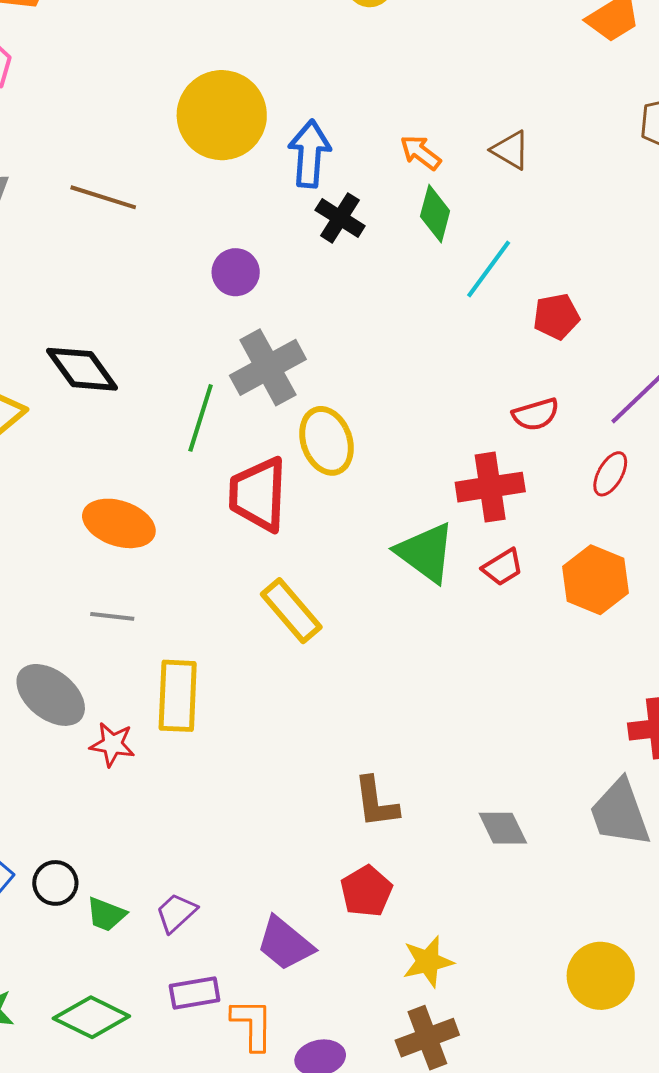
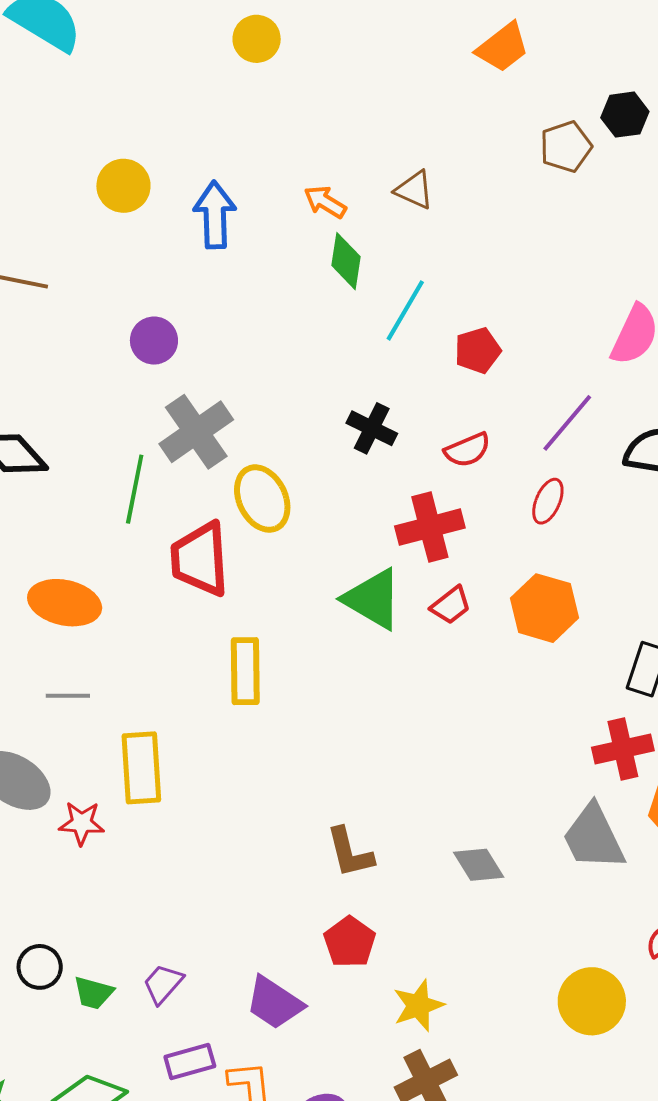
yellow circle: (222, 115) -> (123, 186), size x0.6
black cross: (340, 218) -> (372, 428), moved
yellow rectangle: (291, 611) -> (245, 671), turned 46

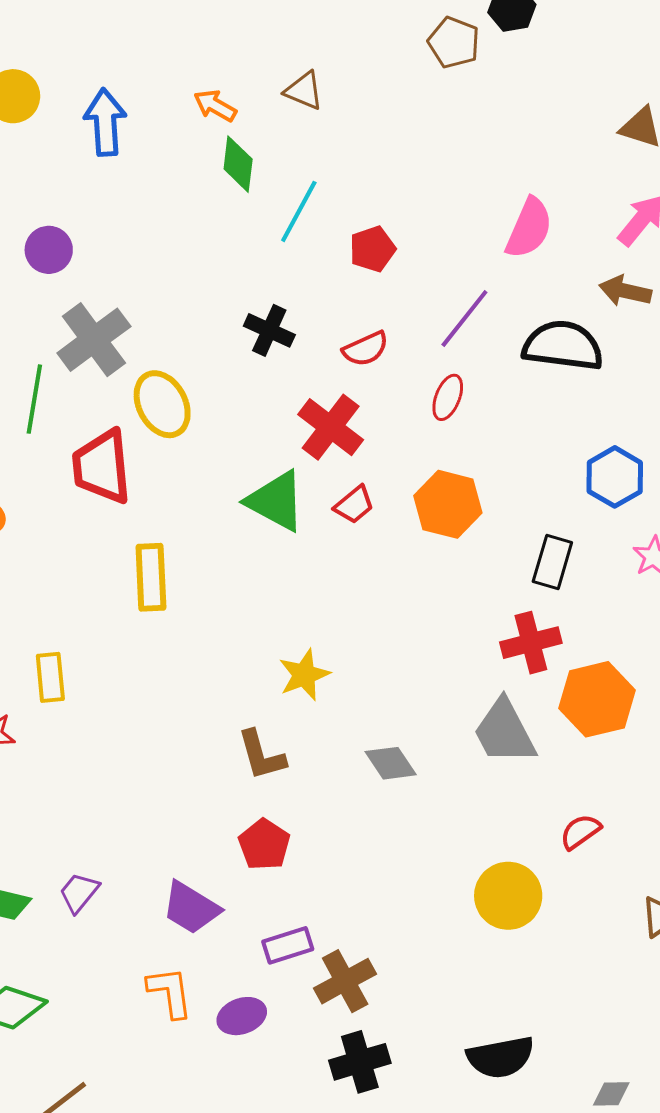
brown pentagon: (566, 147) -> (454, 42), turned -30
red cross: (430, 527) -> (331, 427), turned -36
yellow rectangle: (141, 768) -> (50, 677), size x0.7
yellow star: (418, 1006) -> (304, 675), moved
purple rectangle: (190, 1062) -> (288, 945), moved

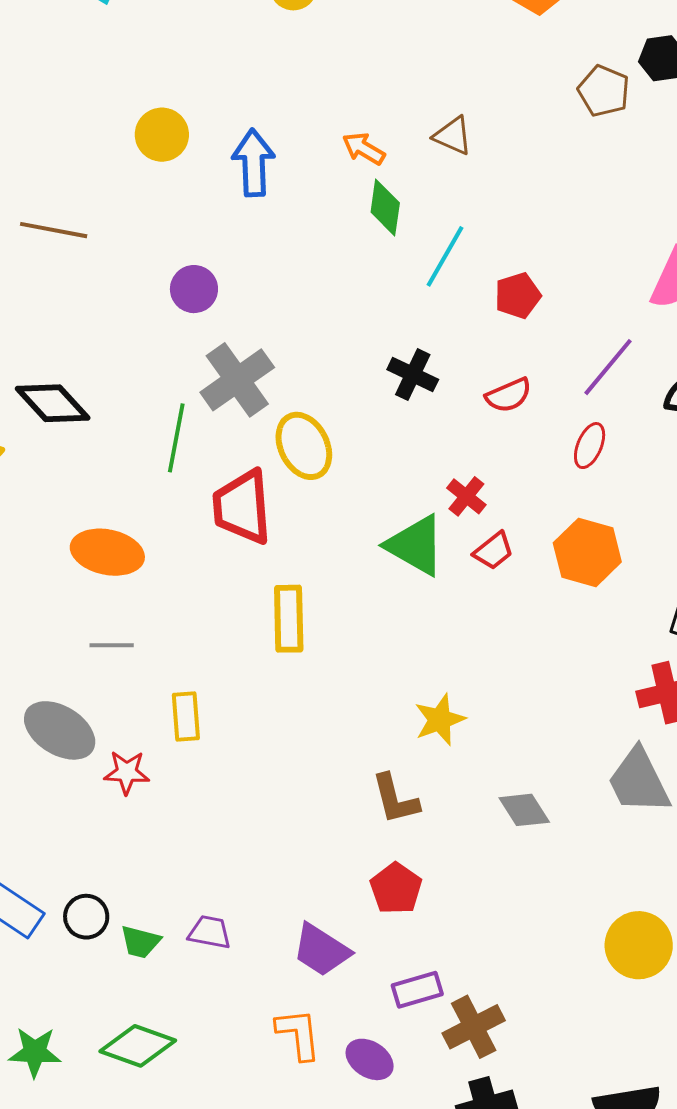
red cross: (331, 427) -> (466, 496), moved, size x0.6
purple trapezoid: (79, 892) -> (210, 932), turned 60
purple ellipse: (242, 1016) -> (370, 1059), turned 51

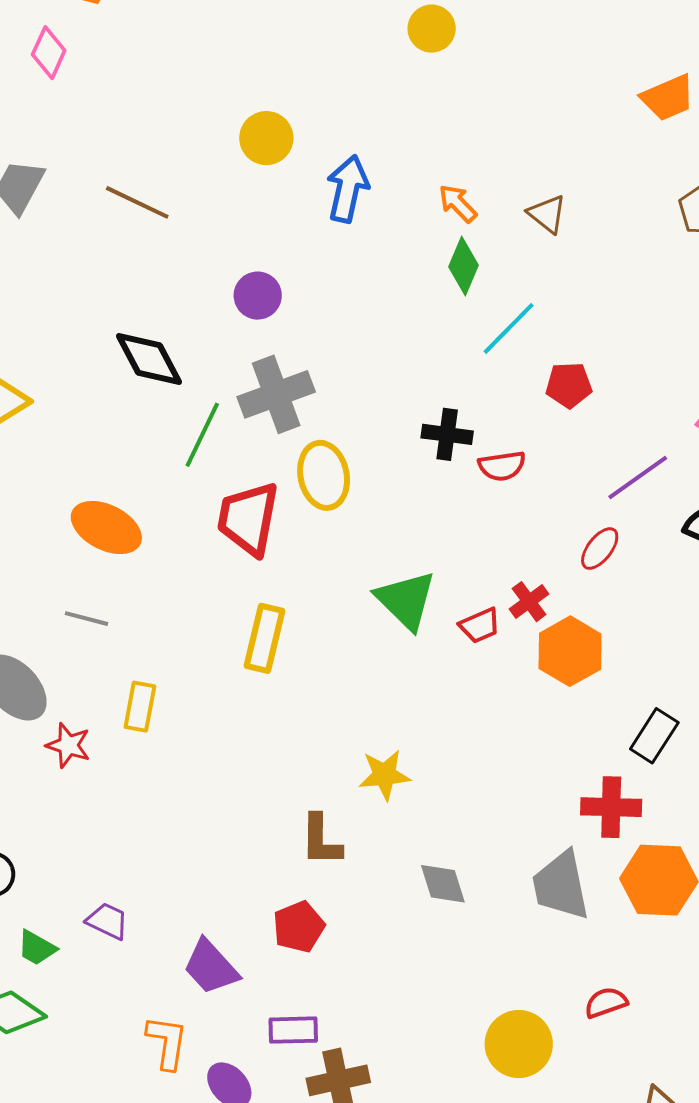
black cross: (413, 375) -> (447, 434), turned -33
red semicircle: (509, 395) -> (502, 466), moved
black diamond: (53, 403) -> (149, 359), moved
red cross: (466, 496) -> (529, 602), moved
green trapezoid: (140, 942) -> (37, 948), moved

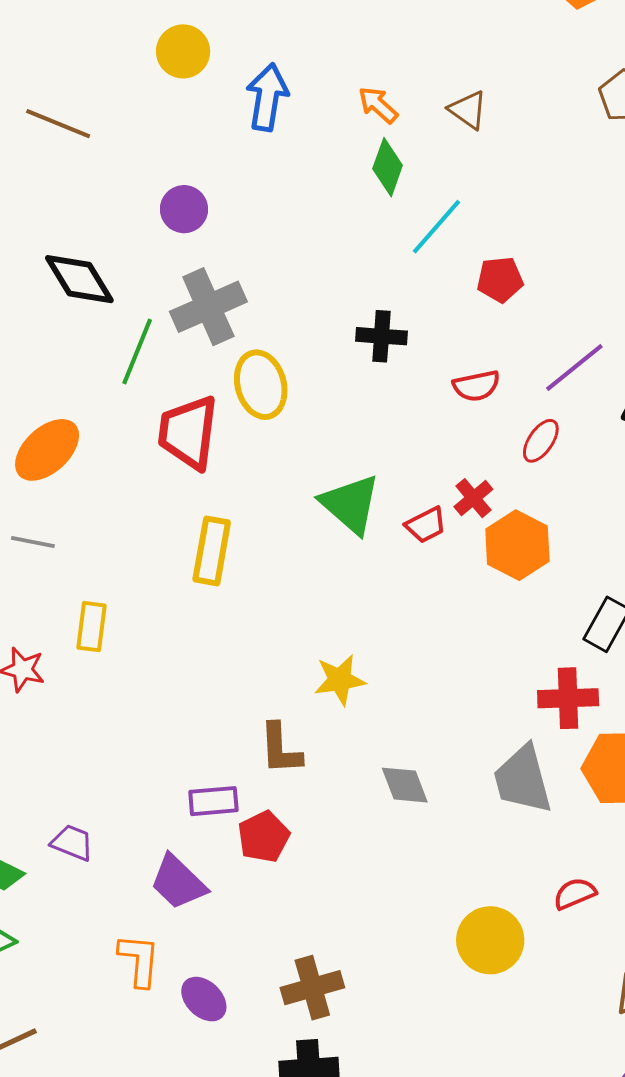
red semicircle: (502, 466) -> (476, 386), moved
orange ellipse: (106, 527) -> (47, 450), turned -66
purple rectangle: (293, 1030) -> (213, 801), moved

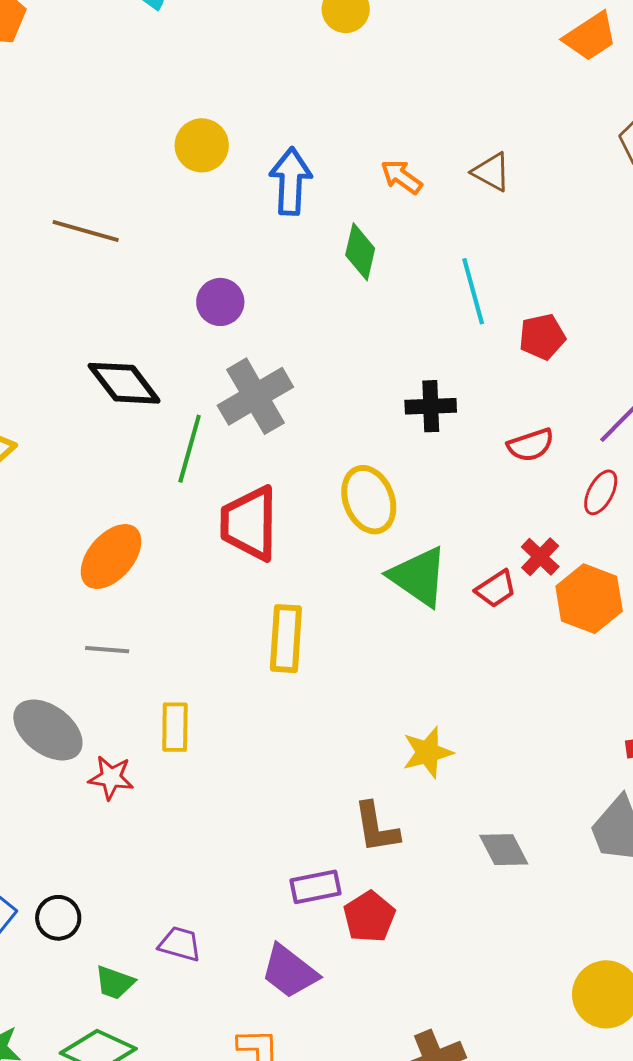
green diamond: (388, 167) -> (360, 252), moved
cyan line: (436, 227) -> (473, 291), turned -50
yellow ellipse: (261, 385) -> (369, 500), moved

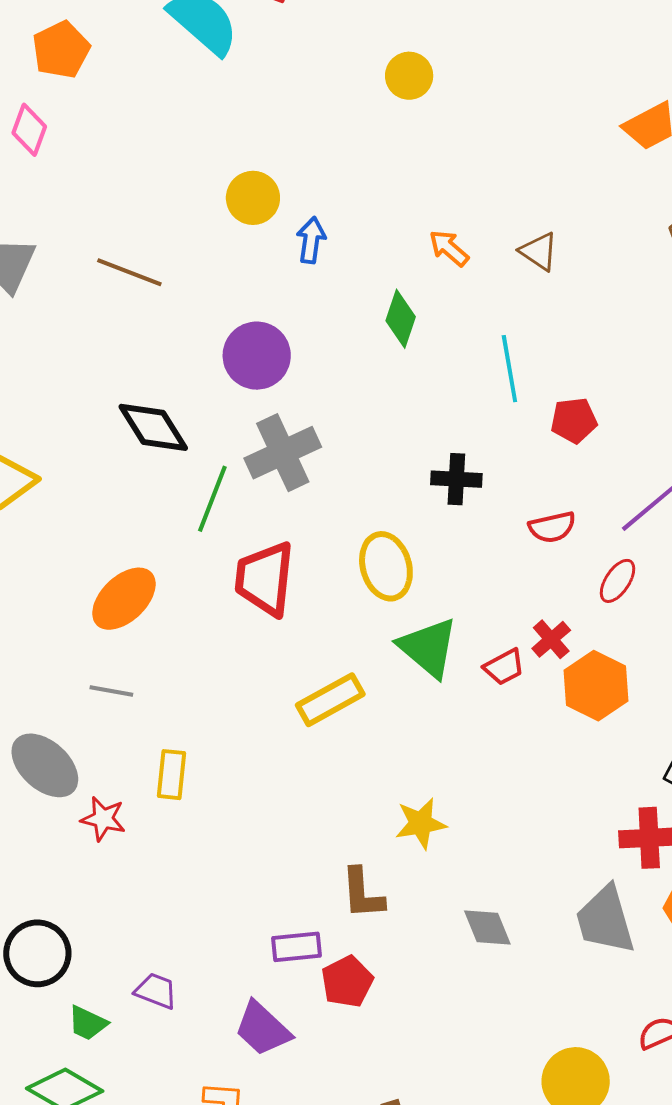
blue arrow: (291, 181) -> (311, 240), moved, size x0.7
purple circle: (220, 302) -> (257, 356), size x1.4
yellow rectangle: (286, 639) -> (330, 700), moved, turned 52
black circle: (58, 918) -> (37, 953), size x1.5

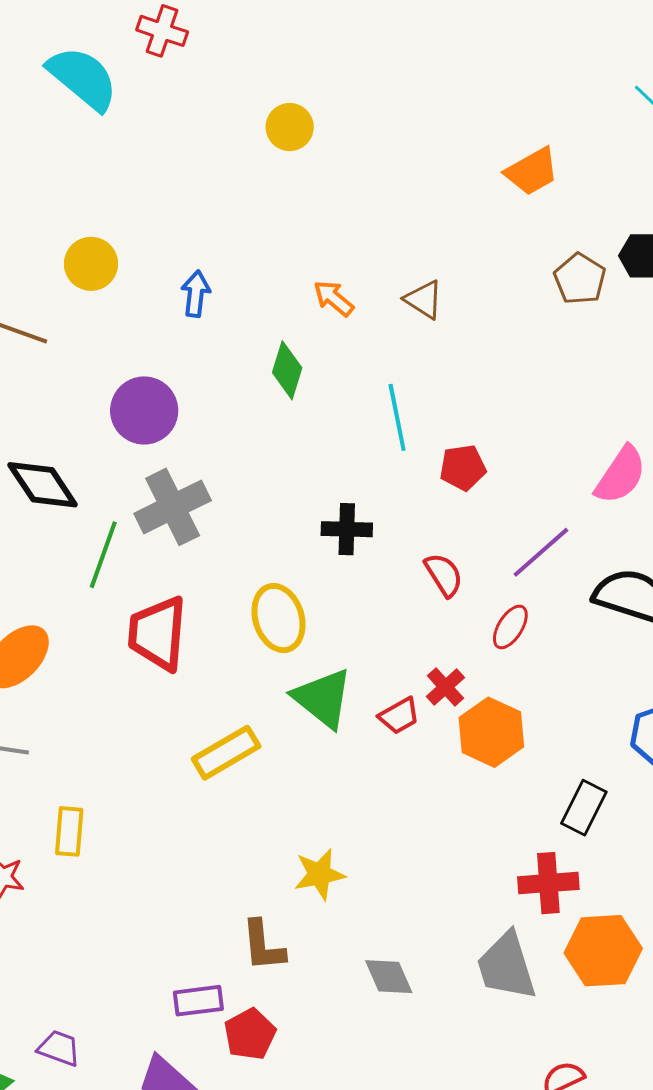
yellow circle: (253, 198) -> (91, 264), moved
red semicircle: (552, 527) -> (444, 575), turned -108

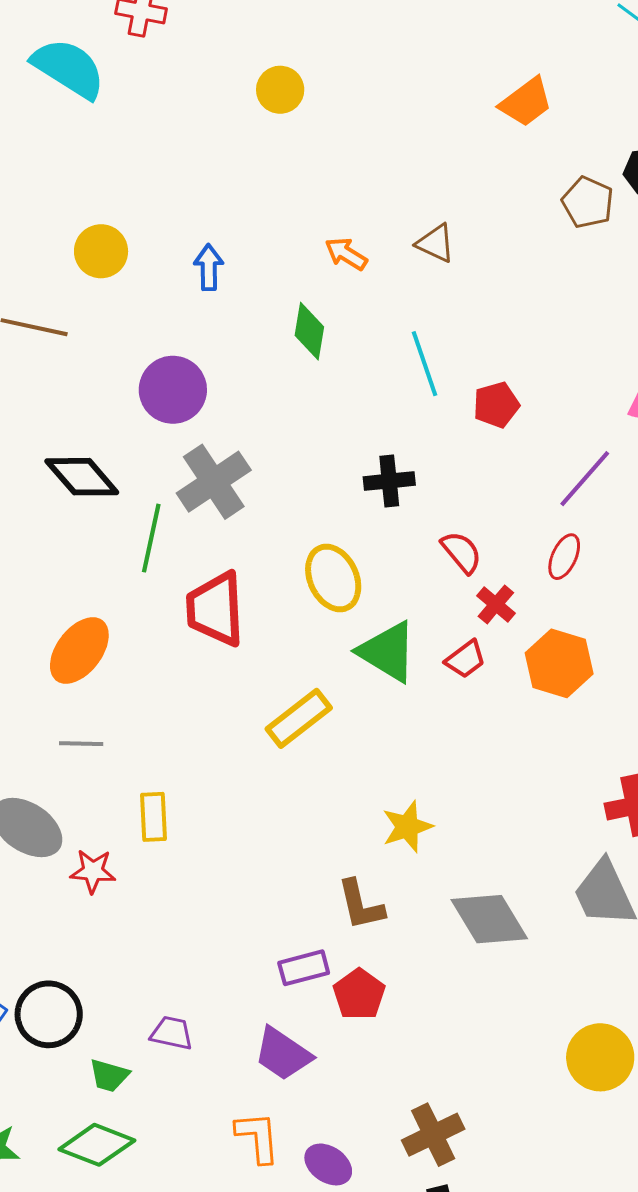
red semicircle: (444, 575) -> (461, 552), moved
red cross: (445, 687) -> (496, 604), moved
gray diamond: (389, 977) -> (489, 919), size x1.5

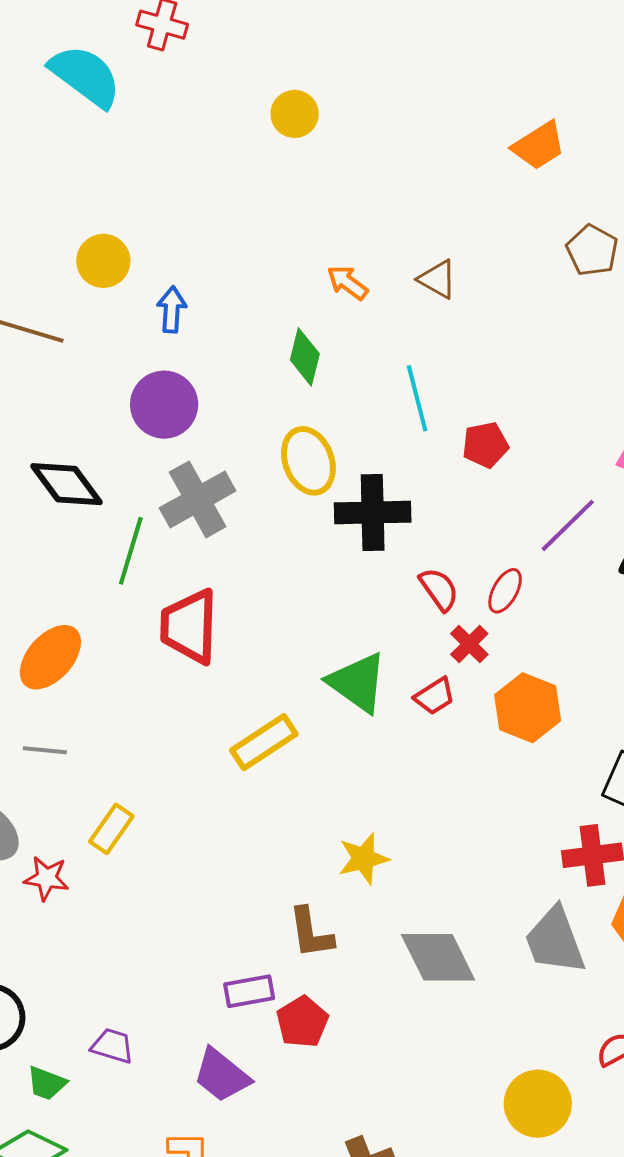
blue arrow: (209, 267) -> (172, 310), moved
black cross: (389, 481) -> (373, 513), size x1.5
red ellipse: (564, 557) -> (505, 591), moved
yellow ellipse: (333, 578) -> (308, 461), moved
yellow rectangle: (154, 817) -> (111, 829), turned 33

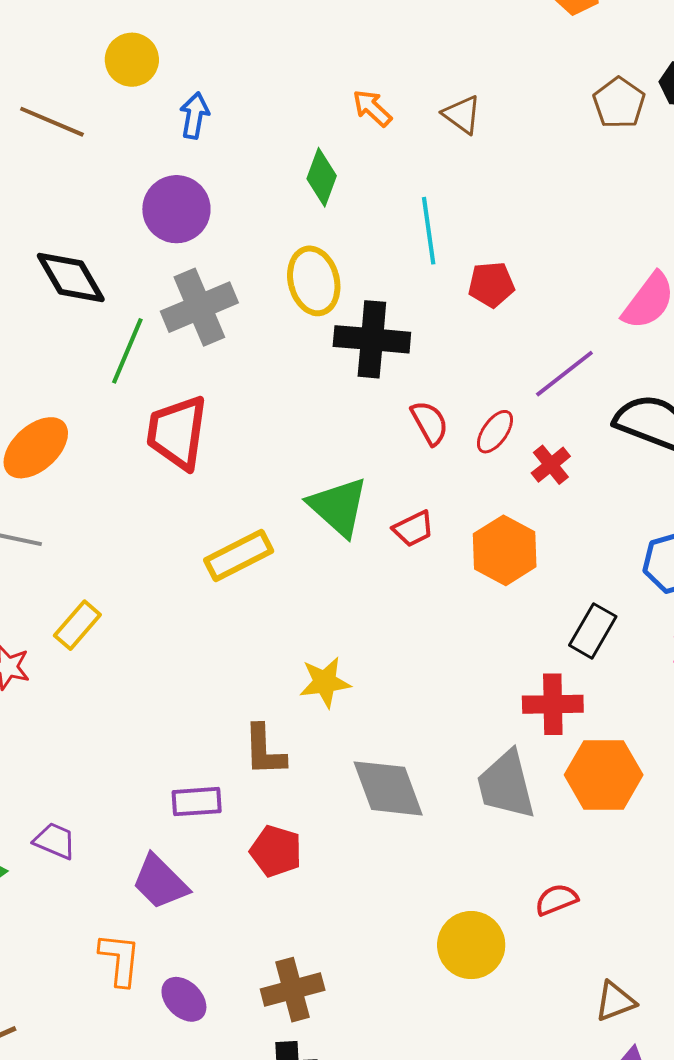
red cross: (469, 644) -> (551, 465), moved
red pentagon: (302, 1022) -> (276, 851), moved, turned -30

